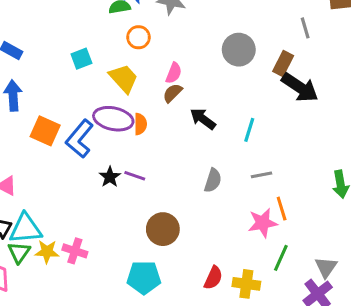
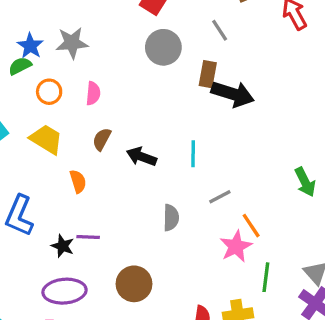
gray circle: (239, 50) -> (163, 47), moved
pink semicircle: (174, 73) -> (93, 93), moved
purple ellipse: (113, 119) -> (64, 291), moved

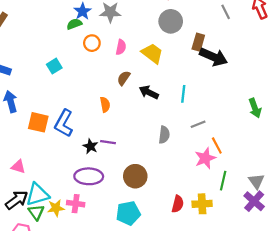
gray line: (220, 30) -> (226, 12), moved
yellow trapezoid: (46, 139) -> (152, 53), moved
green arrow: (305, 182) -> (255, 108), moved

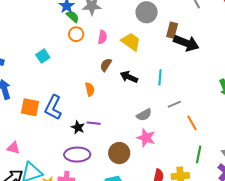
green semicircle: (74, 24) -> (73, 16), moved, turned 64
gray semicircle: (164, 135) -> (144, 115), turned 56
pink star: (205, 158) -> (146, 138), moved, turned -30

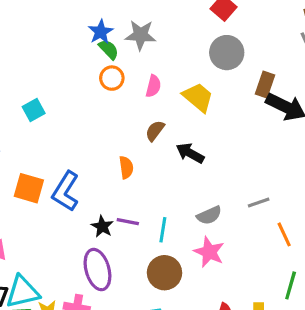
cyan square: (43, 56) -> (34, 110), moved
cyan line: (160, 77) -> (163, 230), moved
purple ellipse: (77, 155) -> (97, 270), turned 70

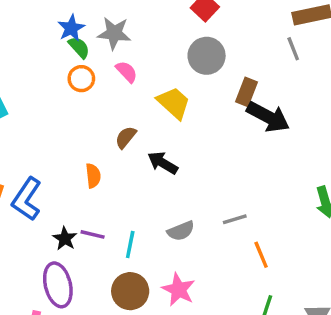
pink semicircle: (153, 86) -> (126, 72), moved, turned -60
pink star: (209, 252) -> (179, 290), moved

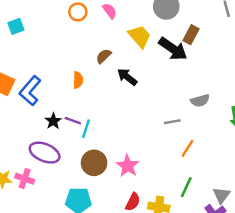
black arrow: (268, 117) -> (173, 49), moved
gray semicircle: (181, 231) -> (200, 101), moved
cyan line: (130, 245) -> (86, 129), moved
orange line: (261, 255) -> (188, 148), turned 48
purple ellipse: (58, 285) -> (45, 153), turned -60

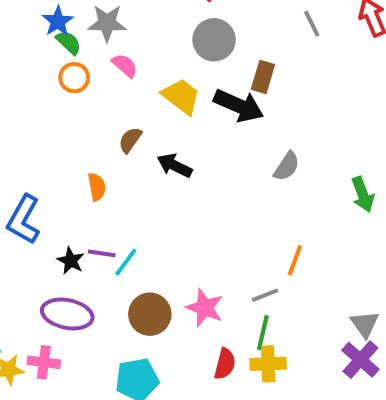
gray semicircle: (200, 101) -> (287, 166), moved, turned -30
gray line: (172, 122) -> (265, 295), moved
cyan line: (86, 129) -> (126, 262), turned 30
green line: (186, 187) -> (263, 333), moved

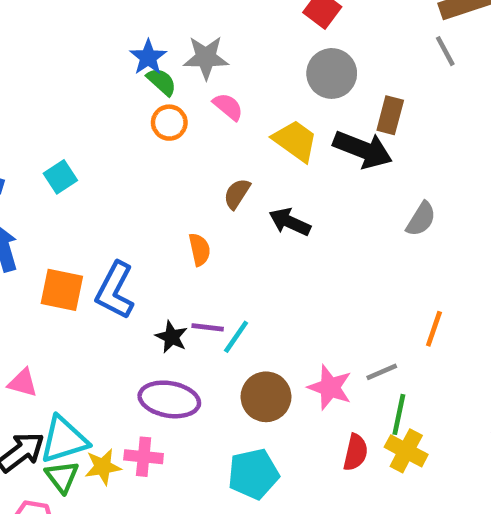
gray line: (265, 295) -> (382, 372), moved
yellow cross: (268, 364) -> (406, 451), turned 32

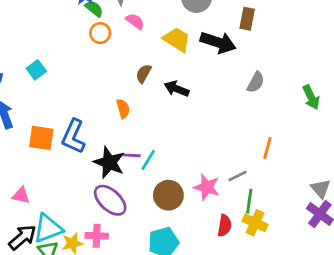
brown rectangle: (390, 115) -> (247, 19), moved
black star: (172, 337) -> (109, 162), size x1.6
purple ellipse: (169, 399) -> (110, 200), turned 36

